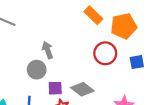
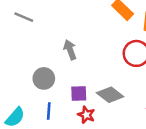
gray circle: (37, 70) -> (44, 78), moved

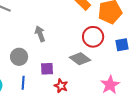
gray diamond: (110, 95) -> (80, 59), moved
red star: (86, 115) -> (61, 86), moved

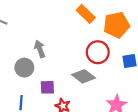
gray circle: (19, 57) -> (24, 68), moved

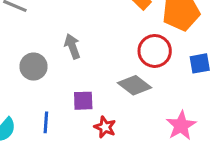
gray circle: (24, 68) -> (34, 67), moved

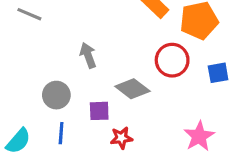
gray circle: (34, 67) -> (56, 95), moved
gray diamond: (134, 85) -> (132, 89), moved
red star: (105, 127) -> (121, 138), turned -30

